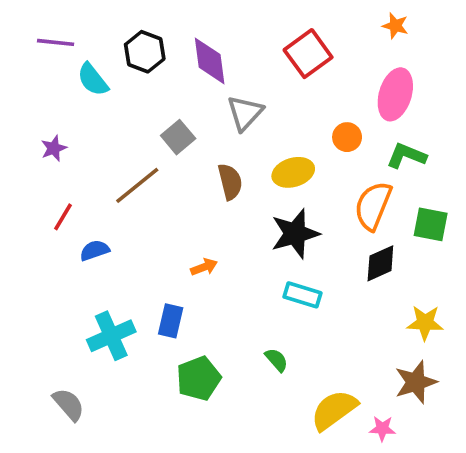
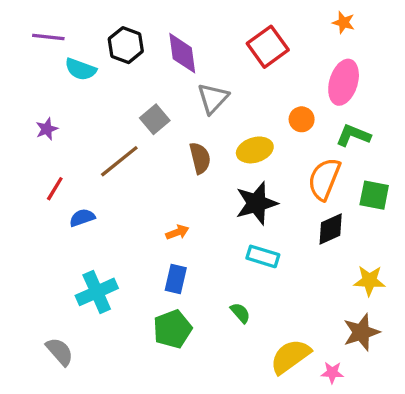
cyan semicircle: (93, 80) -> (81, 69), turned -32
blue rectangle: (171, 321) -> (176, 279), moved

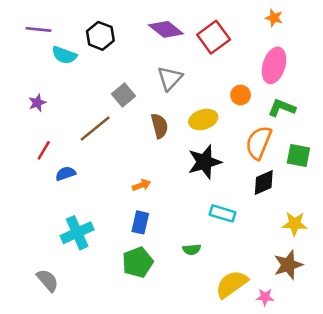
purple diamond: (182, 53) -> (166, 29), moved, turned -44
cyan rectangle: (263, 256) -> (223, 213), moved
green semicircle: (240, 313) -> (192, 249), turned 126

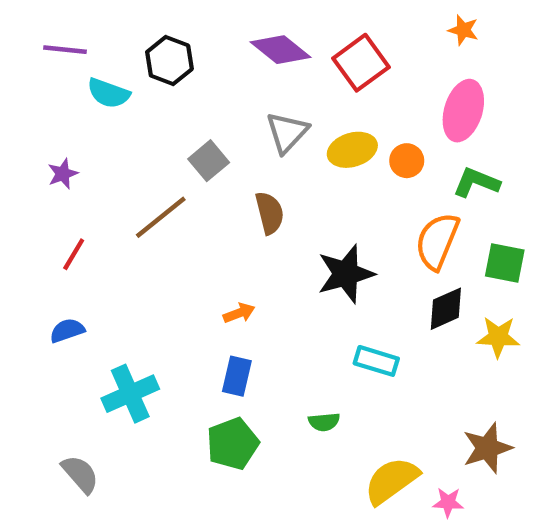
yellow ellipse: (203, 119) -> (352, 150), moved
blue semicircle: (66, 174) -> (67, 330), moved
yellow star: (295, 224) -> (498, 337), moved

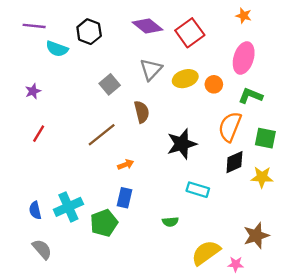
brown line: (161, 217) -> (102, 135), moved
blue semicircle: (67, 330) -> (35, 210), moved, turned -84
green pentagon: (233, 444) -> (104, 223), moved

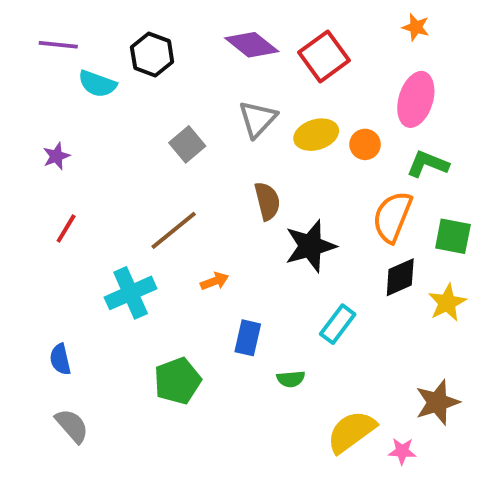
brown semicircle: (142, 112) -> (267, 201), moved
yellow star: (262, 177) -> (447, 303), turned -30
cyan rectangle: (198, 190) -> (338, 324), turned -70
blue rectangle: (125, 198) -> (248, 338), moved
cyan cross: (68, 207) -> (131, 293), moved

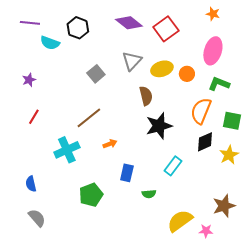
brown semicircle: (267, 201) -> (146, 96), moved

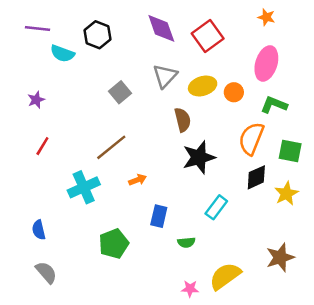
purple diamond: (129, 23) -> (161, 28), turned 32
pink star: (206, 231) -> (190, 289), moved

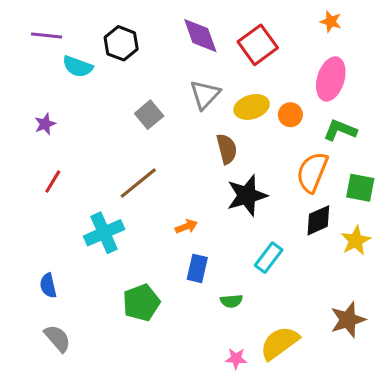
orange arrow: (138, 180) -> (186, 227), moved

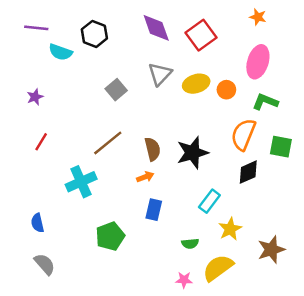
brown semicircle: (227, 149) -> (153, 149), moved
yellow star: (356, 240) -> (230, 229), moved
green semicircle: (231, 301) -> (190, 244), moved

